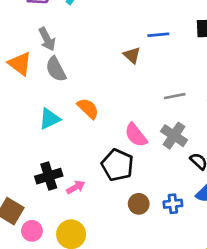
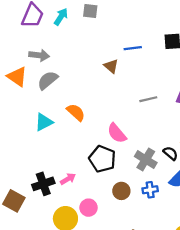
gray arrow: (47, 39) -> (39, 55), turned -54
gray semicircle: (56, 69) -> (48, 80), turned 80
gray cross: (174, 136) -> (146, 160), moved
black cross: (49, 176) -> (43, 184), moved
pink circle: (32, 231) -> (89, 208), moved

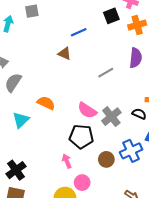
gray cross: (146, 160) -> (111, 117), moved, turned 36
pink arrow: (68, 179) -> (67, 161), moved, turned -64
black cross: (43, 184) -> (16, 170), moved
blue cross: (150, 190) -> (131, 151), size x1.5

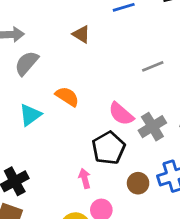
brown triangle: (65, 54) -> (81, 34), moved
black pentagon: (81, 137) -> (109, 148), turned 30

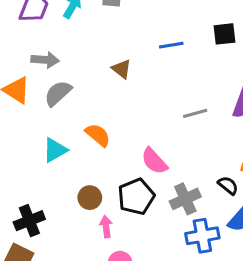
gray cross: (152, 127) -> (185, 199), moved
brown circle: (138, 183) -> (90, 198), moved

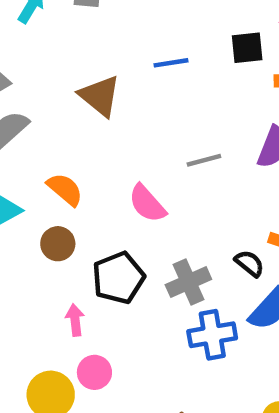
brown triangle: (121, 69) -> (100, 96), size x1.5
pink semicircle: (154, 161) -> (147, 204), moved
brown circle: (90, 198) -> (58, 244), moved

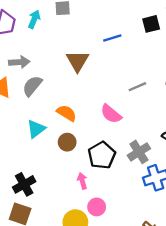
brown triangle: (100, 96) -> (77, 61), turned 30

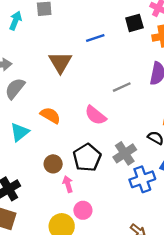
brown circle: (67, 142) -> (53, 164), moved

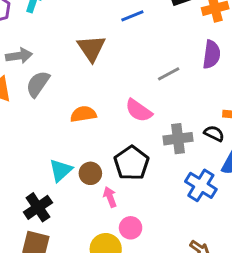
orange semicircle: (50, 115) -> (83, 114), turned -36
cyan triangle: (20, 132) -> (61, 170), moved
gray cross: (125, 153) -> (178, 139), moved, turned 30
blue cross: (142, 179) -> (201, 185), turned -35

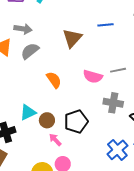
pink semicircle: (139, 111) -> (93, 77), moved, turned -36
orange semicircle: (83, 114) -> (54, 80), turned 48
gray cross: (178, 139) -> (113, 103), moved
pink arrow: (110, 197) -> (55, 140), turned -40

